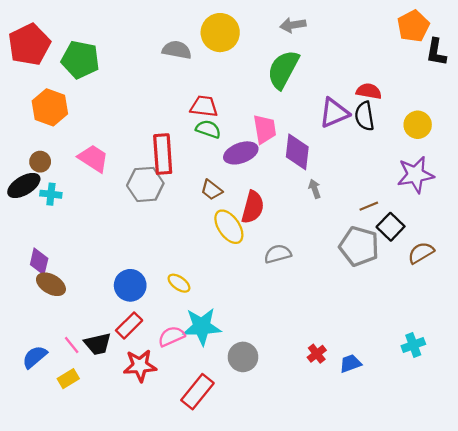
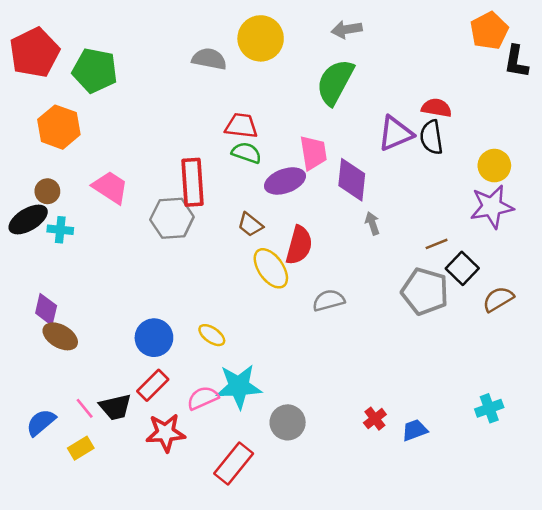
yellow circle: (418, 125) -> (494, 166), moved

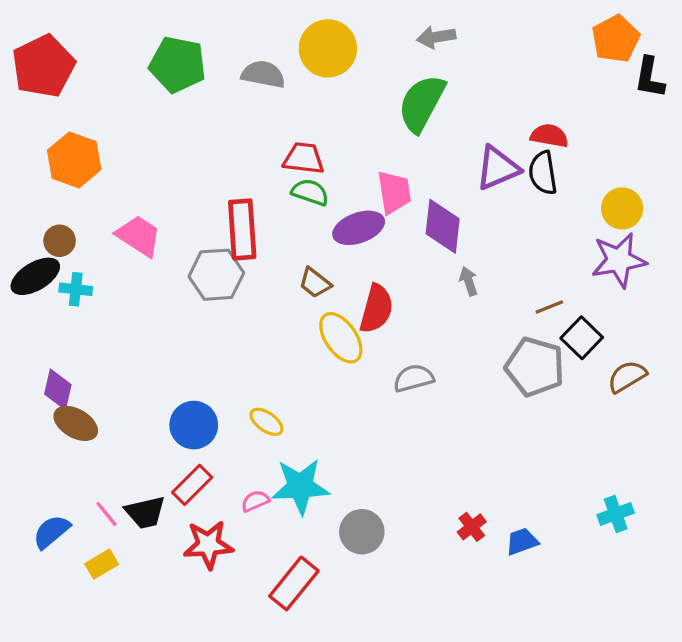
green pentagon: (95, 71) -> (178, 65), moved
pink semicircle: (203, 398) -> (255, 501), size x0.7

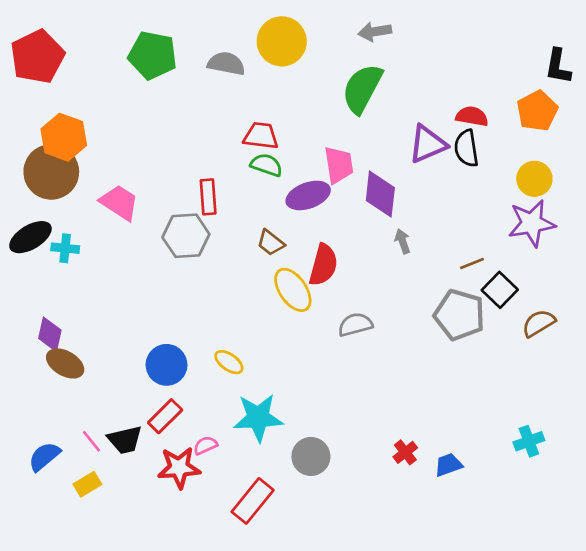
orange pentagon: (616, 39) -> (537, 111), moved
red rectangle: (242, 229) -> (208, 197), size x0.7
brown circle: (60, 241) -> (51, 172), moved, size x2.0
pink semicircle: (255, 501) -> (205, 445), moved

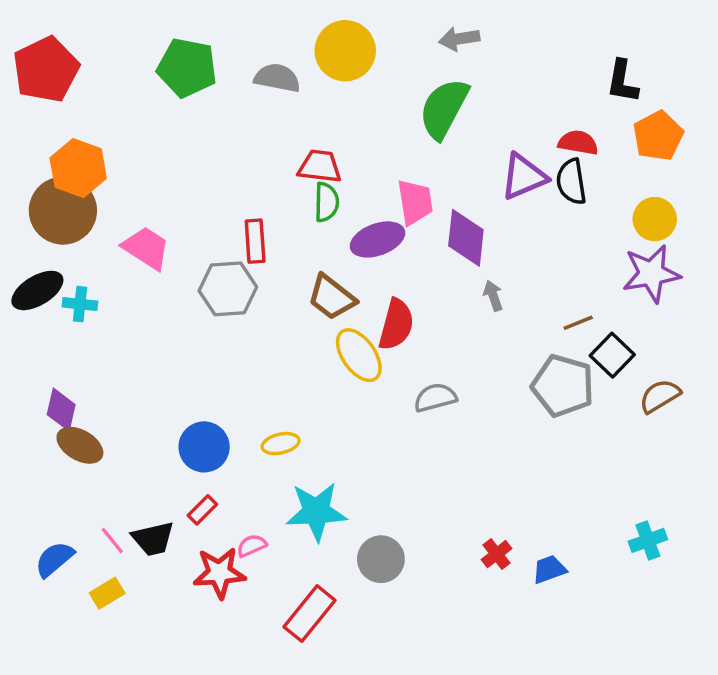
black L-shape: (558, 66) -> (622, 81), moved
green semicircle: (266, 165) -> (327, 202), turned 72
brown trapezoid: (271, 243) -> (332, 297), size x1.4
yellow ellipse: (229, 362) -> (281, 444), turned -48
red rectangle: (165, 416) -> (202, 510), size x0.7

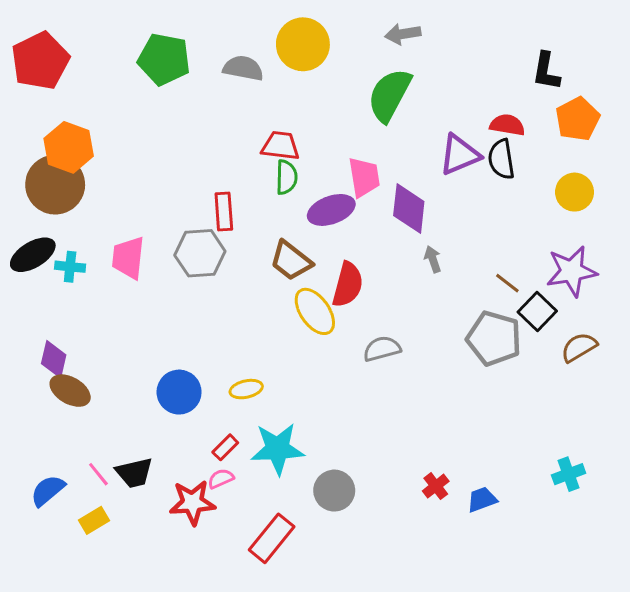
pink trapezoid: (146, 248) -> (128, 258), moved, turned -117
purple star: (651, 273) -> (572, 271), moved
brown line: (578, 323) -> (507, 283), turned 60
red rectangle: (202, 510) -> (225, 447), moved

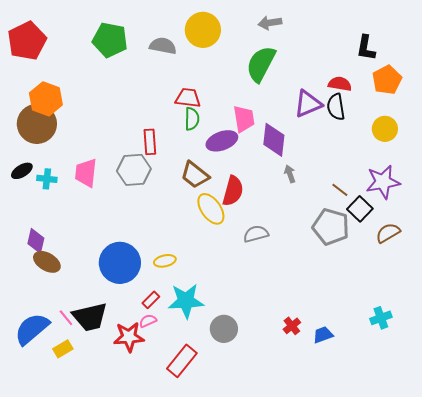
black ellipse: (33, 255) -> (22, 171), size x0.7
blue circle: (179, 392) -> (120, 263), size x1.4
black trapezoid: (134, 473) -> (90, 317), size x1.4
blue semicircle: (48, 491) -> (32, 329), size x1.5

